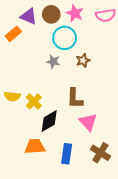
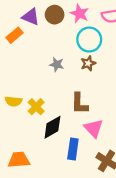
cyan circle: (65, 38) -> (89, 40), moved
orange trapezoid: (35, 147) -> (19, 160), moved
blue rectangle: (67, 154) -> (73, 149), moved

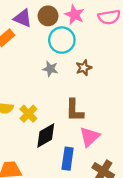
cyan circle: (89, 40) -> (62, 40), moved
pink triangle: (94, 128) -> (89, 137), turned 30

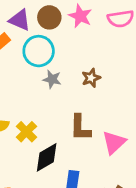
cyan circle: (62, 40) -> (39, 51), moved
pink triangle: (89, 137) -> (114, 142), moved

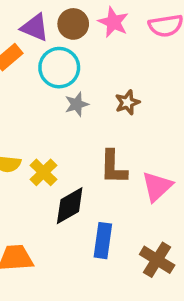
gray star: (52, 79) -> (77, 104), turned -30

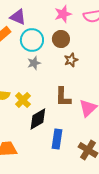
pink star: (113, 22) -> (63, 14), turned 30
brown circle: (73, 24) -> (61, 39), moved
gray star: (77, 104) -> (34, 63), moved

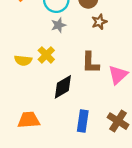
yellow cross: (23, 100) -> (46, 55), moved
blue rectangle: (57, 139) -> (83, 121), moved

